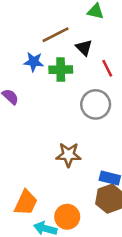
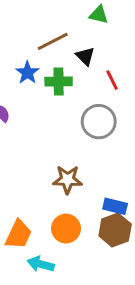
blue star: (34, 62) -> (27, 73), turned 30
orange circle: (67, 217) -> (66, 229), moved

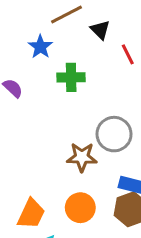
green cross: (59, 82) -> (71, 77), moved
gray circle: (99, 122) -> (114, 134), moved

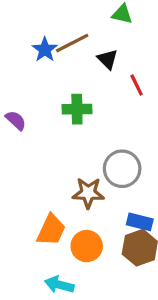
blue star: (40, 47) -> (45, 50), moved
orange trapezoid: (31, 214) -> (51, 230), moved

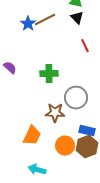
black triangle: (108, 59) -> (77, 18), moved
green cross: (77, 109) -> (49, 74), moved
orange circle: (87, 246) -> (65, 146), moved

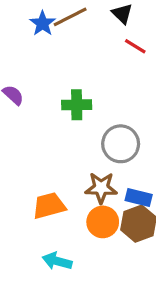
red line: (85, 46) -> (135, 46), moved, turned -32
brown star: (55, 113) -> (101, 188), moved
orange trapezoid: (32, 136) -> (49, 206), turned -130

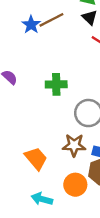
orange trapezoid: (49, 206) -> (36, 158), turned 65
orange circle: (103, 222) -> (75, 185), moved

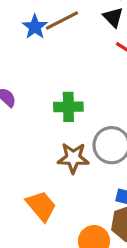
brown star: (74, 145) -> (73, 158), moved

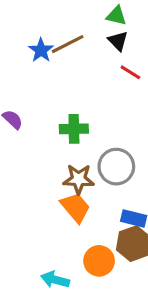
orange trapezoid: (41, 206) -> (75, 207), moved

